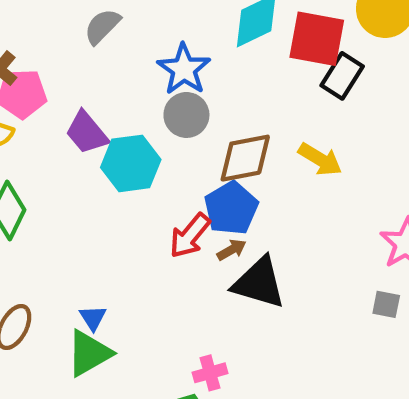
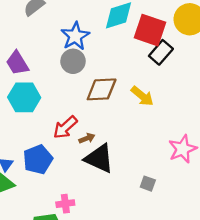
cyan hexagon: (131, 163) -> (24, 97), moved
blue pentagon: (231, 208) -> (38, 159), moved
gray square: (386, 304) -> (148, 184), moved

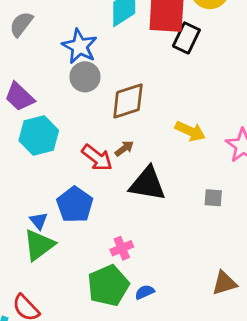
yellow arrow: (142, 96) -> (190, 131), moved
red arrow: (65, 127) -> (97, 158), turned -85
brown arrow: (87, 138) -> (124, 148), moved

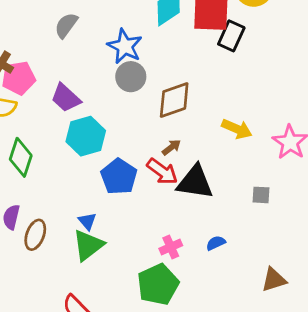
red arrow: (97, 158) -> (162, 171), moved
blue pentagon: (75, 205) -> (119, 177), moved
blue semicircle: (145, 292) -> (216, 243), moved

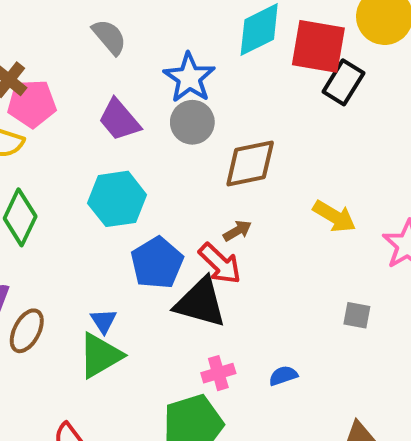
gray semicircle: (66, 25) -> (109, 37), turned 96
purple trapezoid: (66, 98) -> (119, 120), moved
black triangle: (195, 182) -> (200, 303), moved

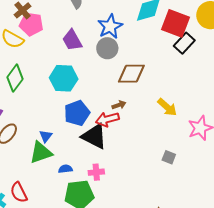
red arrow: (220, 264) -> (107, 119), turned 110
blue semicircle: (283, 376) -> (65, 169), moved

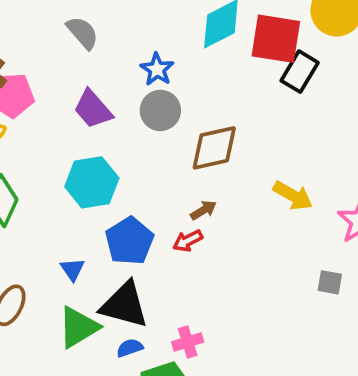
blue star: (110, 26) -> (157, 69), size x0.7
red arrow: (107, 119) -> (188, 241), size x0.7
blue triangle: (46, 136) -> (72, 269), moved
black triangle: (94, 136) -> (124, 305), moved
gray square: (169, 157) -> (330, 282), moved

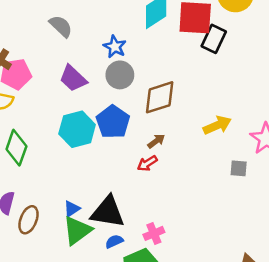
yellow arrow: (293, 196) -> (217, 125), turned -48
blue pentagon: (130, 241) -> (113, 122), moved
blue triangle: (72, 269) -> (72, 209), moved, turned 36
gray square: (330, 282) -> (239, 168), moved

